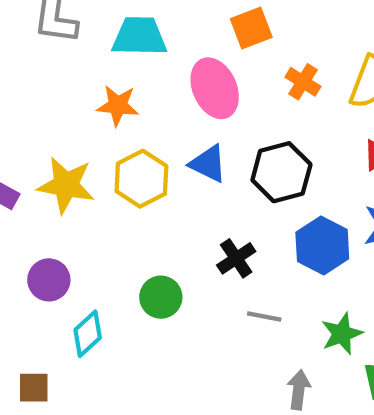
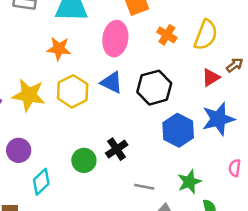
pink ellipse: (215, 88) -> (115, 39), turned 32
black cross: (236, 258) -> (117, 149), moved
gray line: (264, 317) -> (144, 187), moved

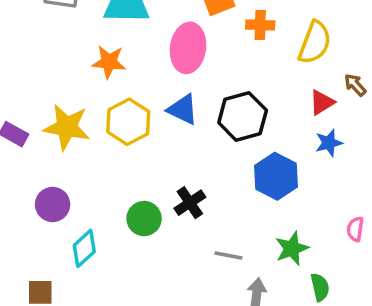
orange cross: (167, 35) -> (260, 25), moved, turned -30
brown arrow: (235, 65) -> (355, 85), turned -96
blue star: (218, 119) -> (329, 143), moved, size x0.6

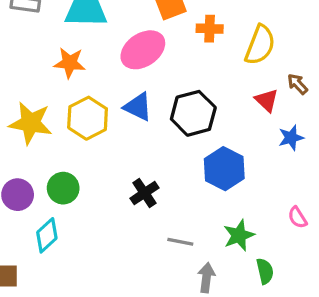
pink ellipse: (188, 48) -> (143, 50), turned 48
red triangle: (322, 102) -> (267, 100), turned -45
blue star: (329, 143) -> (291, 138), moved
green circle: (144, 219) -> (63, 188), moved
pink semicircle: (355, 229) -> (297, 217), turned -40

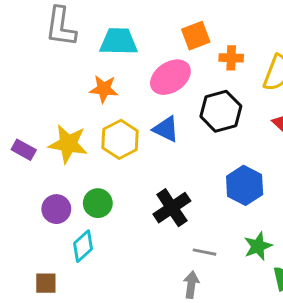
black hexagon: (193, 113) -> (221, 111), moved
black cross: (144, 193) -> (172, 208), size x1.4
gray arrow: (206, 278) -> (191, 285), moved

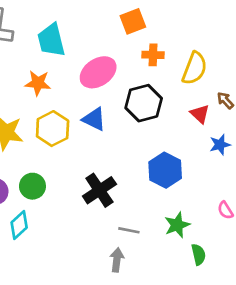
orange square: (196, 36) -> (133, 21), moved
cyan trapezoid: (119, 42) -> (51, 40), turned -105

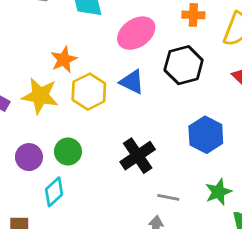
orange star: (38, 83) -> (64, 60), moved, turned -30

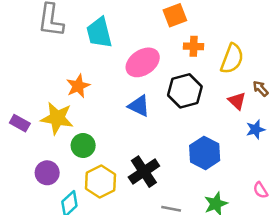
yellow hexagon: (89, 92) -> (100, 181), moved
green circle: (68, 151) -> (83, 146), moved

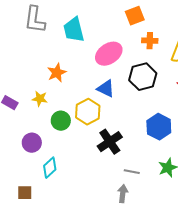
yellow star: (57, 118) -> (40, 99), size x0.6
yellow hexagon: (100, 181) -> (88, 112), moved

